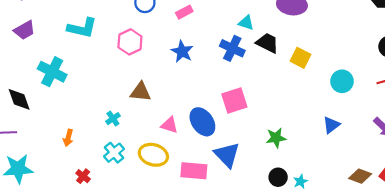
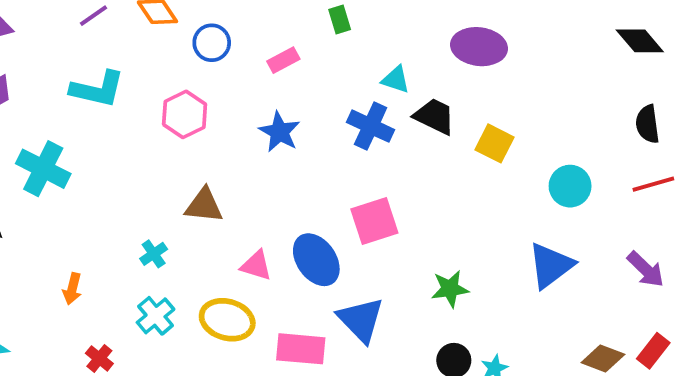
blue triangle: (331, 125) -> (551, 265), size x1.5

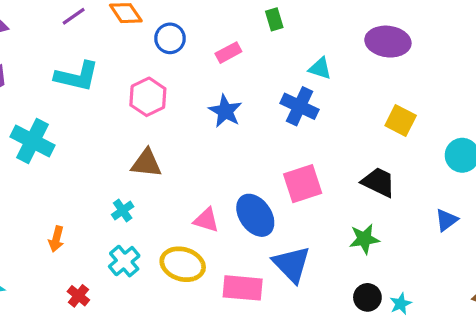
black trapezoid: (434, 116) -> (378, 182), moved
brown triangle: (204, 205) -> (146, 163), moved
blue triangle: (551, 265) -> (446, 220), size x0.6

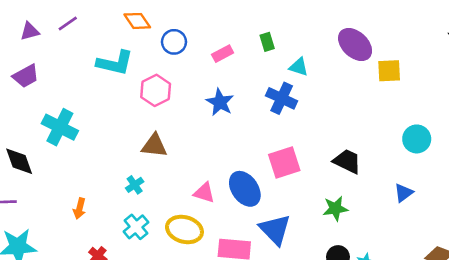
purple line: (74, 16) -> (68, 24), moved
green rectangle: (274, 19) -> (267, 42), moved
purple ellipse: (388, 42) -> (355, 45), turned 36
cyan L-shape: (77, 76) -> (115, 63), moved
yellow square: (401, 121) -> (389, 71), moved, turned -30

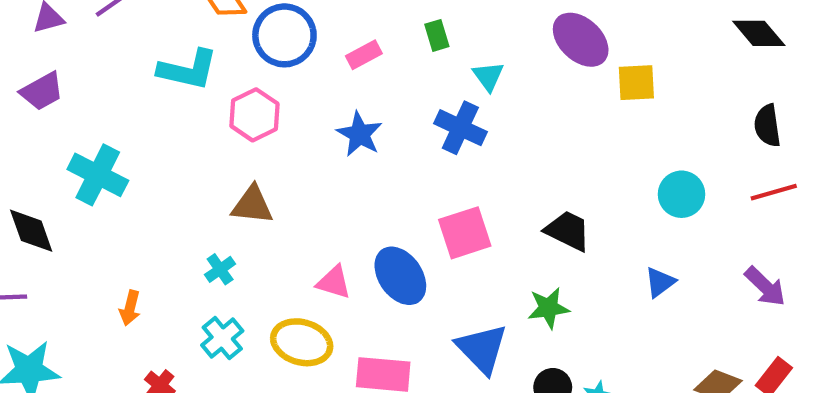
blue circle: (174, 42) -> (284, 35), size x1.5
cyan triangle: (299, 67) -> (488, 76), turned 36
blue triangle: (275, 229) -> (482, 349), moved

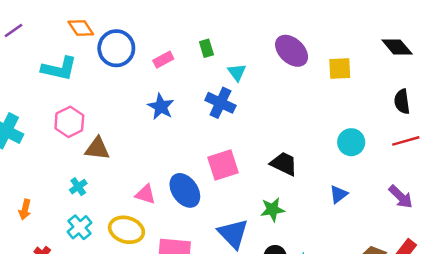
yellow square: (636, 83) -> (340, 69), moved
pink hexagon: (254, 115) -> (69, 122), moved

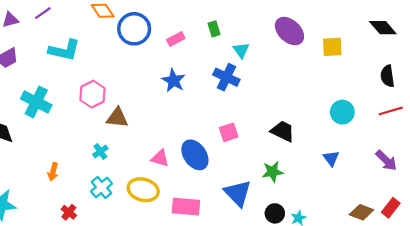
cyan L-shape: (59, 69) -> (64, 50), moved
pink square: (223, 165) -> (229, 132), size x0.7
blue triangle: (339, 194) -> (331, 158), turned -30

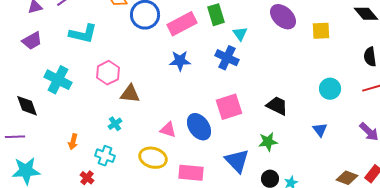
green rectangle: (214, 29) -> (216, 15), size x1.5
pink rectangle: (176, 39) -> (182, 24), size x1.8
blue star: (174, 81) -> (180, 61), turned -30
pink square: (229, 132) -> (229, 107), size x1.5
cyan cross: (101, 187) -> (105, 156), moved, turned -30

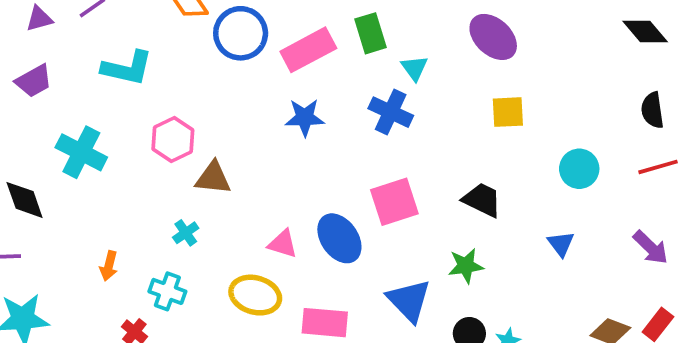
yellow square: (321, 31) -> (508, 112), moved

